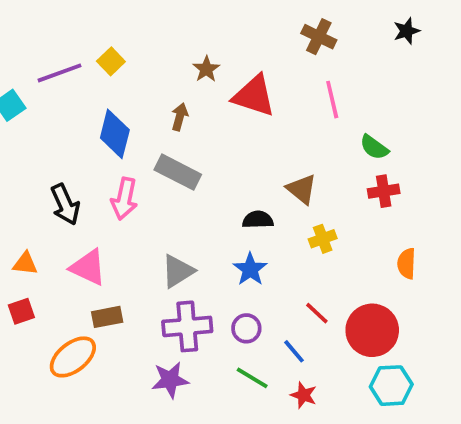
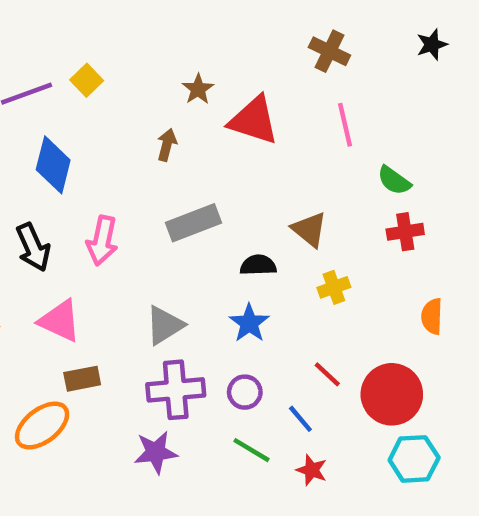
blue diamond: (115, 134) -> (53, 165), moved
gray rectangle: (178, 172) -> (194, 223), moved, turned -48

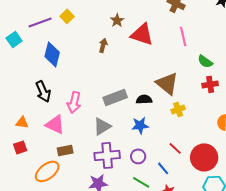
gray rectangle: (194, 223) -> (115, 97), moved
brown triangle: (309, 229) -> (167, 83), size x1.4
pink arrow: (102, 241) -> (74, 102), moved
blue star: (249, 323) -> (140, 125), turned 30

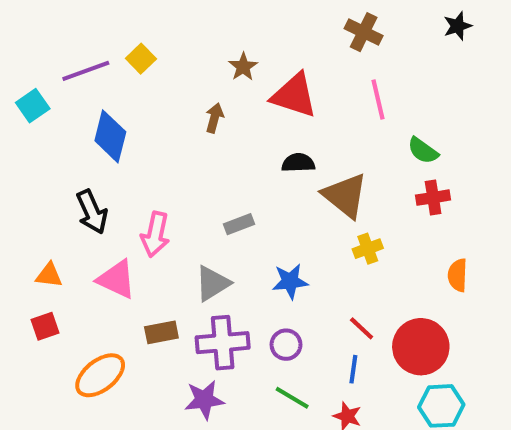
gray rectangle: (115, 97) -> (239, 224), size x0.6
black semicircle: (144, 99) -> (298, 163), moved
brown rectangle: (65, 150) -> (161, 332), moved
blue line: (163, 168) -> (353, 369), moved, turned 48

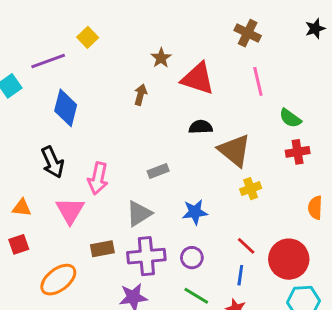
yellow square: (141, 59) -> (88, 37), moved
pink triangle: (116, 279) -> (70, 211), turned 36

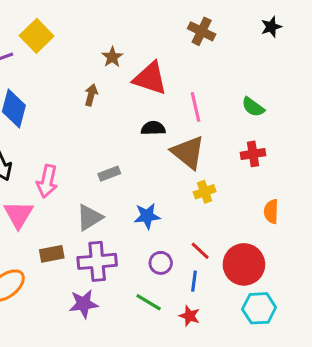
yellow square: (88, 37) -> (37, 36), size x1.5
pink line: (258, 81) -> (196, 107), moved
green semicircle: (290, 118) -> (253, 107), moved
purple circle: (192, 258) -> (161, 263), moved

